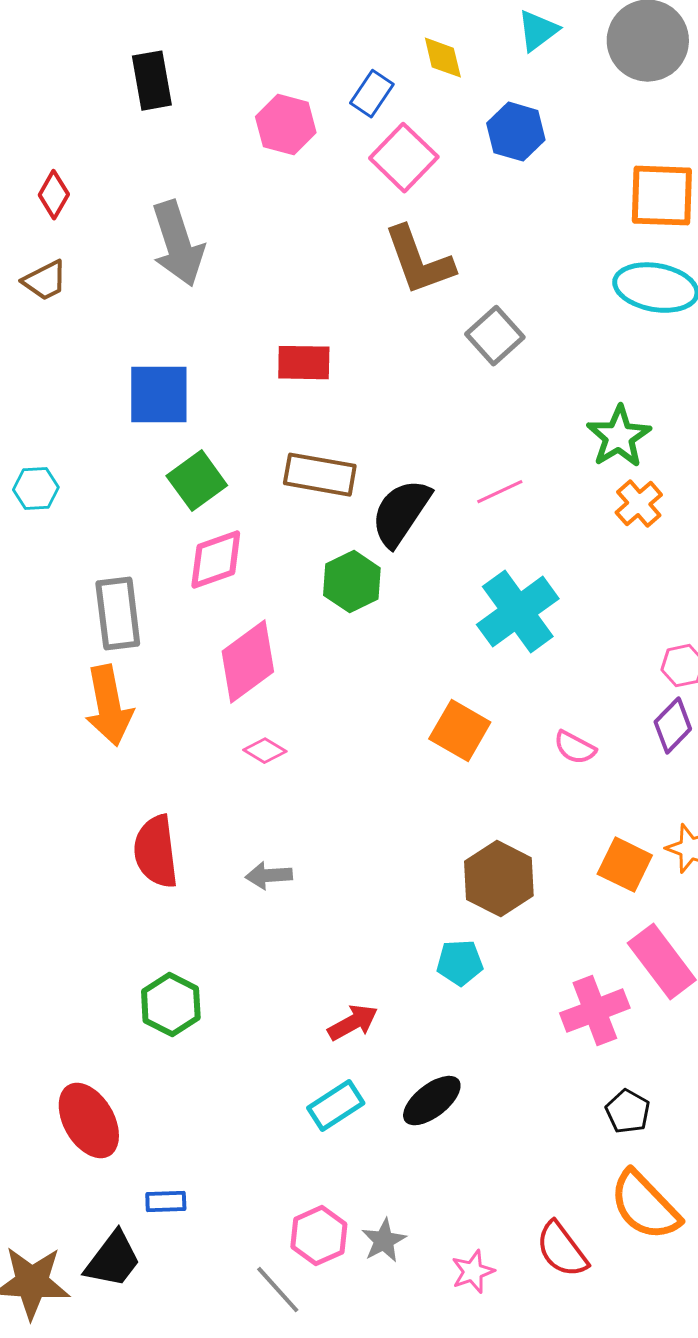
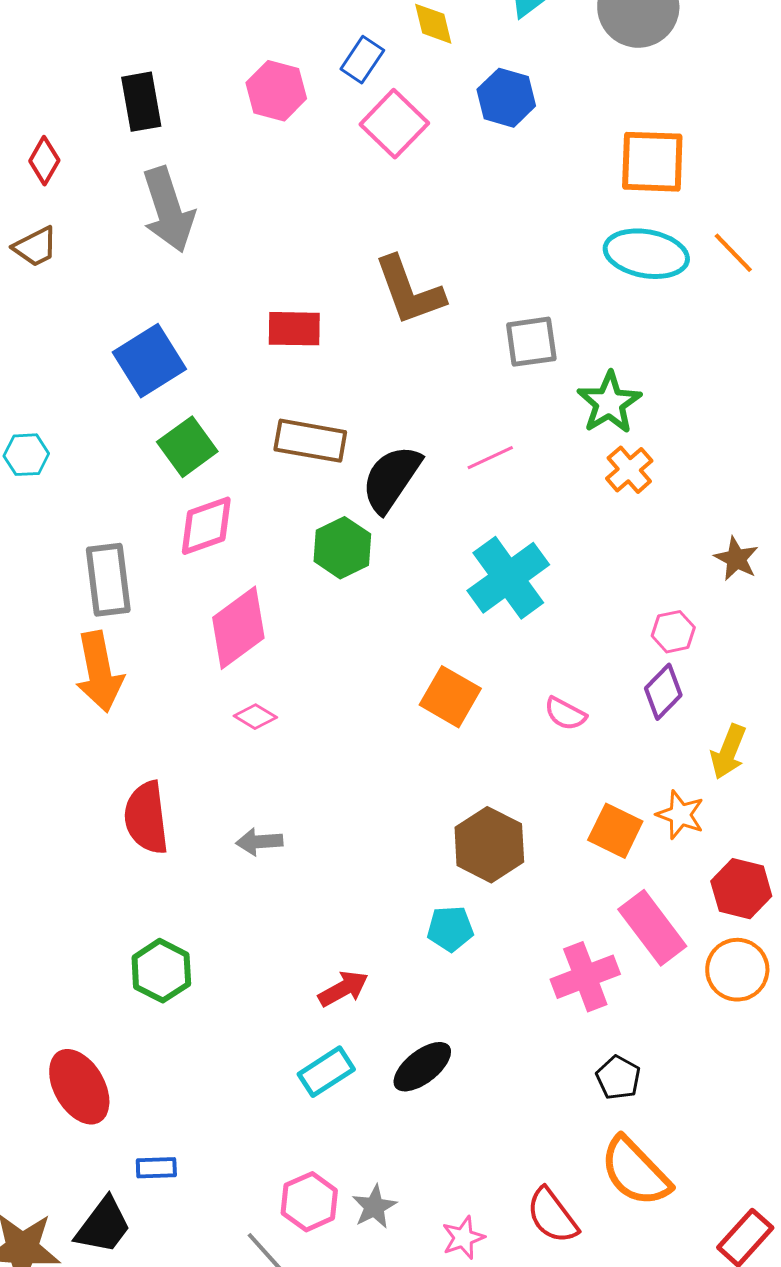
black rectangle: (152, 81) -> (141, 102), moved
brown L-shape: (419, 261) -> (409, 291), moved
gray square: (495, 336) -> (531, 342), moved, turned 34
blue square: (159, 395) -> (149, 361), turned -32

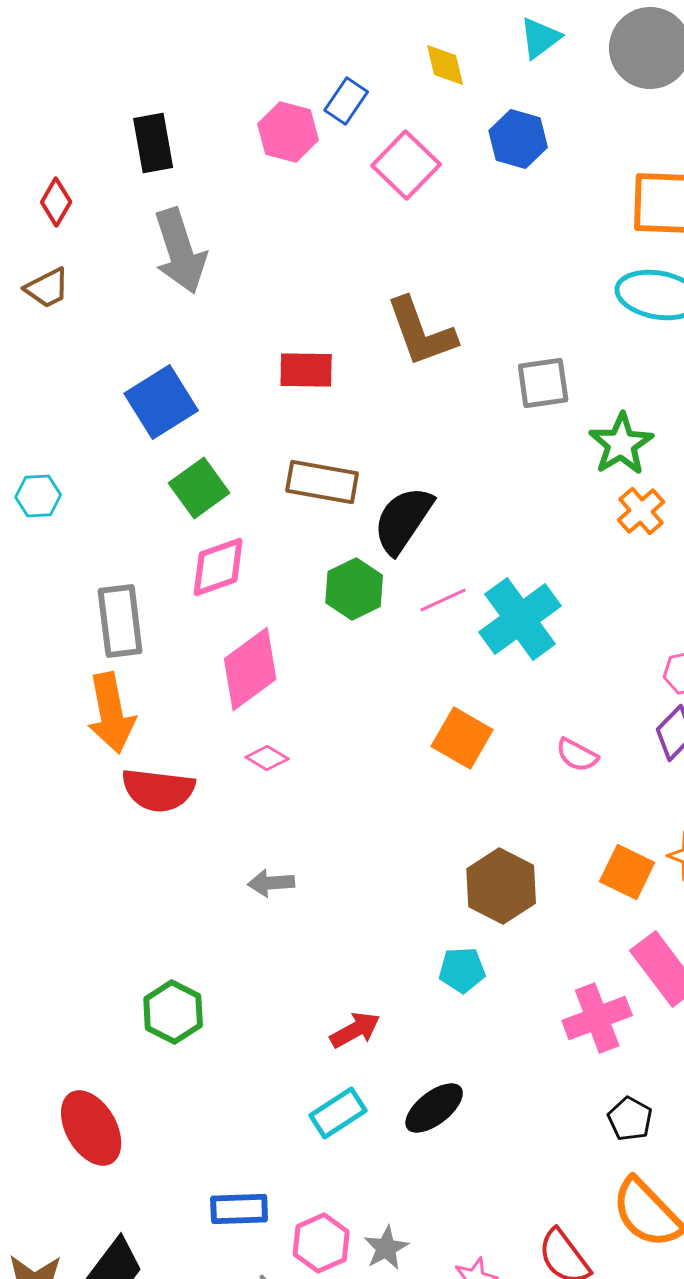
blue rectangle: (362, 60) -> (346, 101), moved
pink line: (490, 458) -> (443, 600), moved
red semicircle: (146, 818) -> (158, 790), moved, turned -76
blue rectangle: (156, 1168) -> (239, 1209), moved, size x1.4

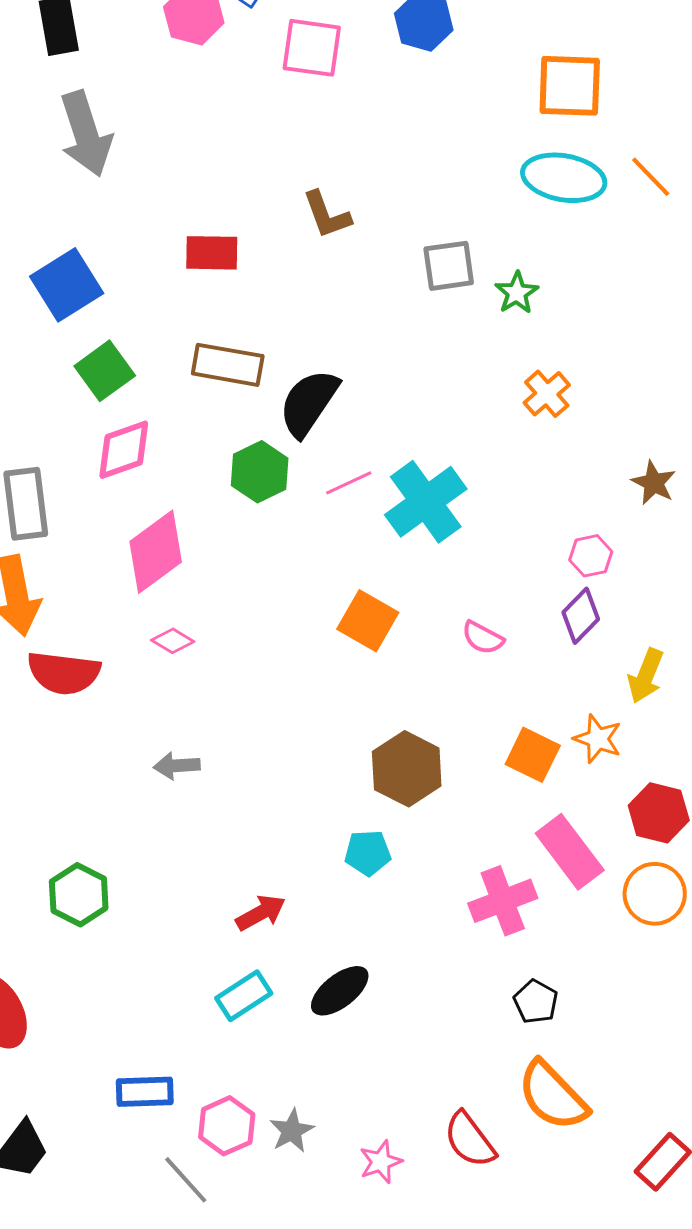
pink square: (406, 165) -> (312, 48), turned -36
brown L-shape: (421, 332) -> (327, 215), size x0.7
green star: (621, 444) -> (517, 293), moved, size x0.7

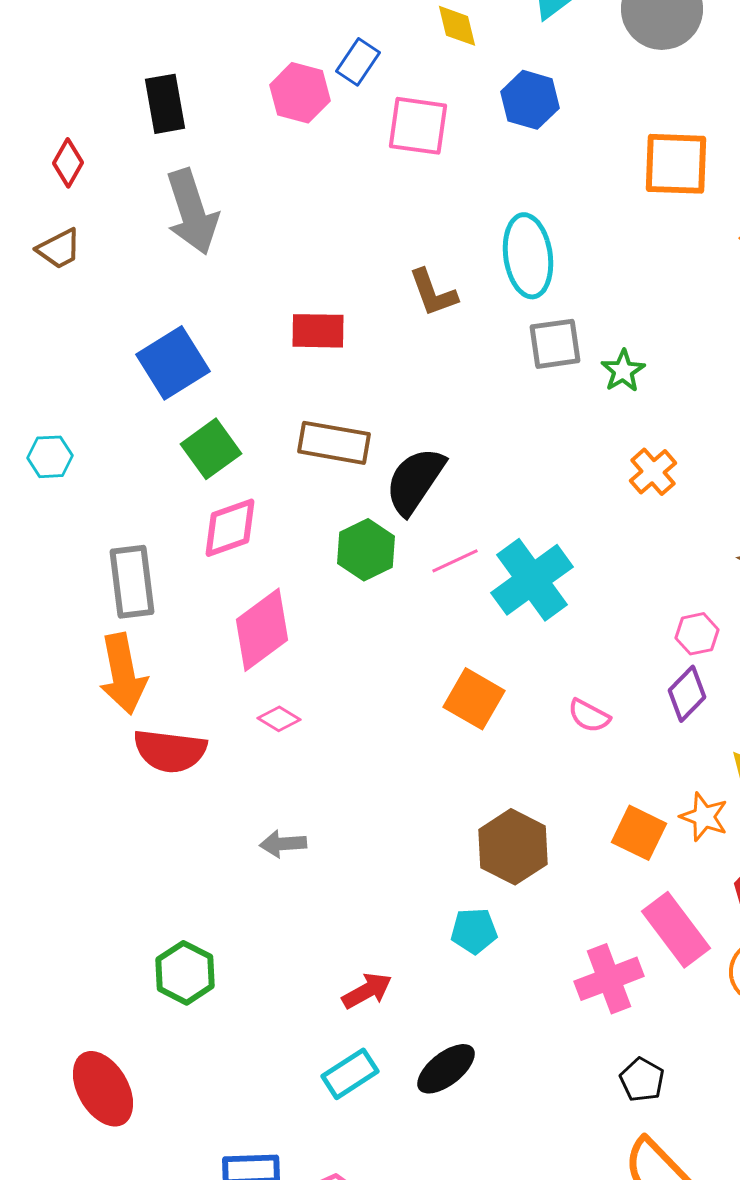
cyan ellipse: (564, 178) -> (528, 256), moved, turned 72

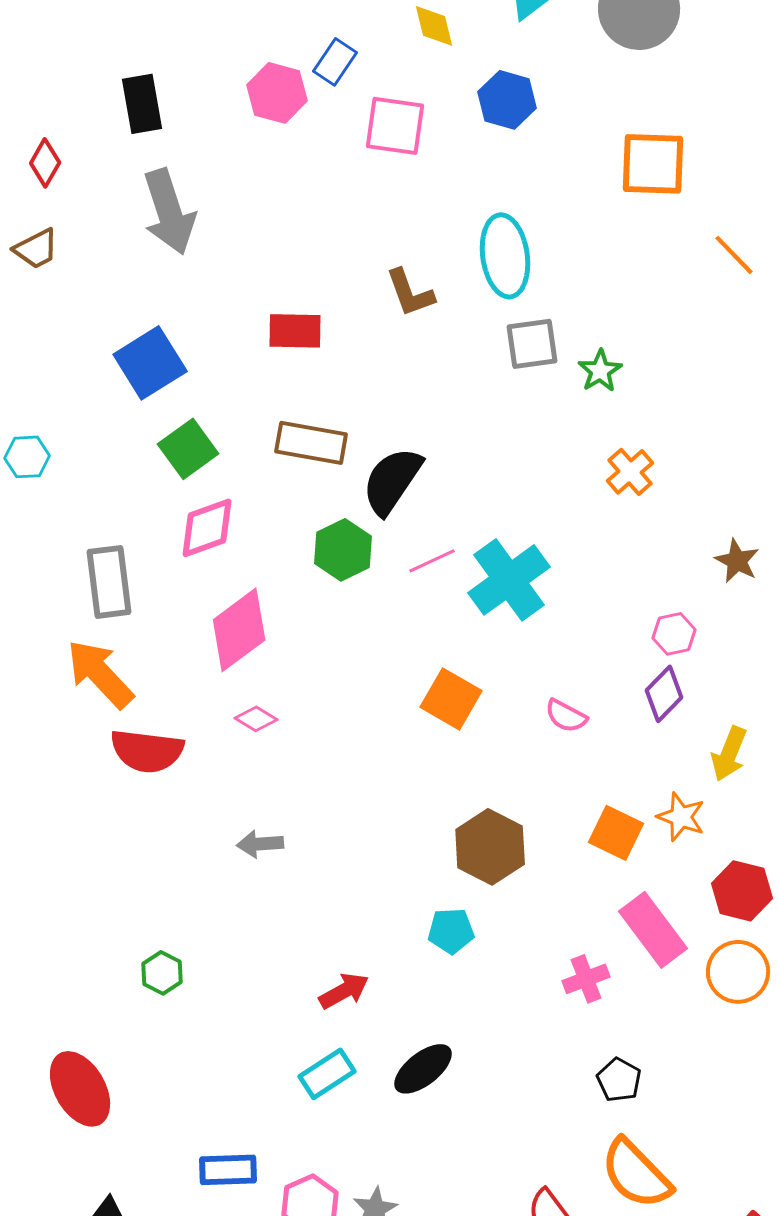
orange arrow: (123, 674) -> (100, 674), turned 148
green hexagon: (185, 973) -> (162, 973), size x0.7
pink cross: (609, 979) -> (586, 979), size x0.7

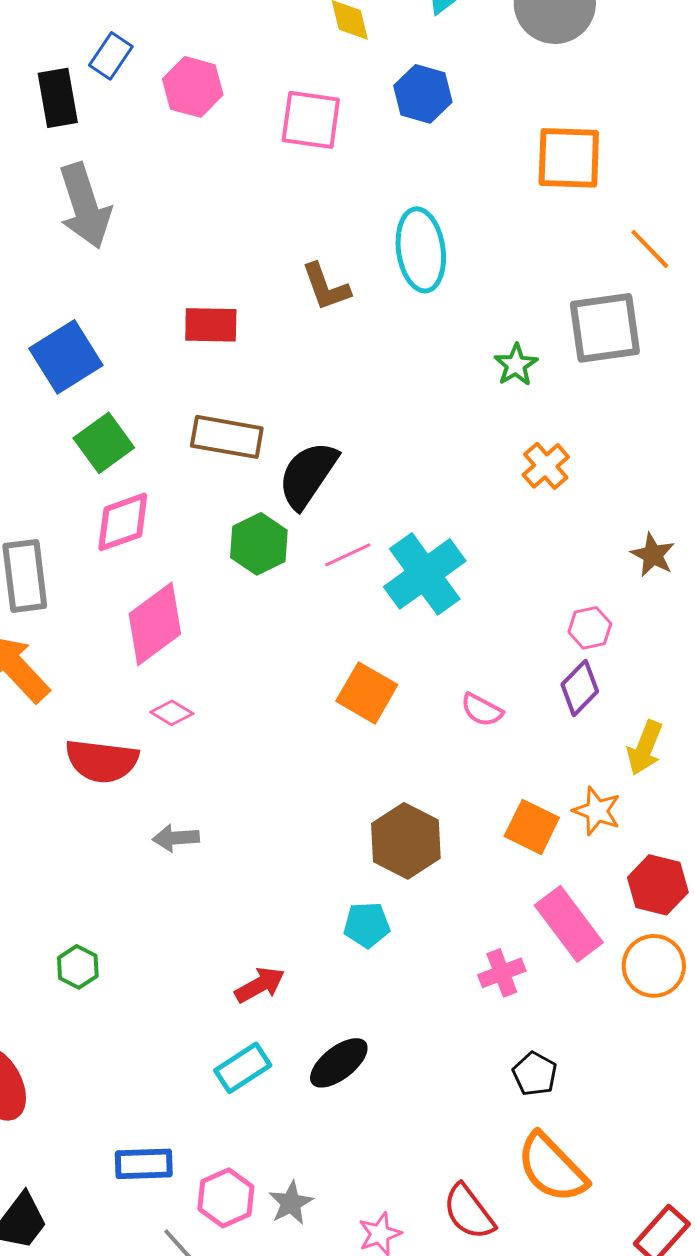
blue rectangle: (335, 62) -> (111, 56), moved
gray square: (532, 344) -> (605, 328), moved, size x1.4
red semicircle: (147, 751) -> (102, 761), moved

